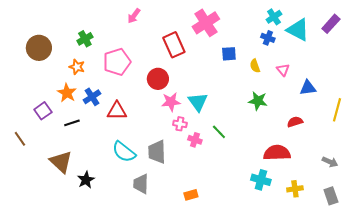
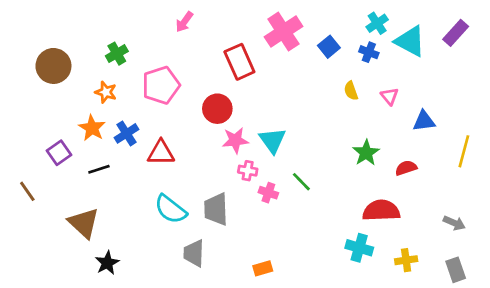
blue square: (229, 54) -> (329, 47), moved, turned -35
green star: (258, 101) -> (366, 153), moved, turned 30
black star: (86, 180) -> (107, 263), moved

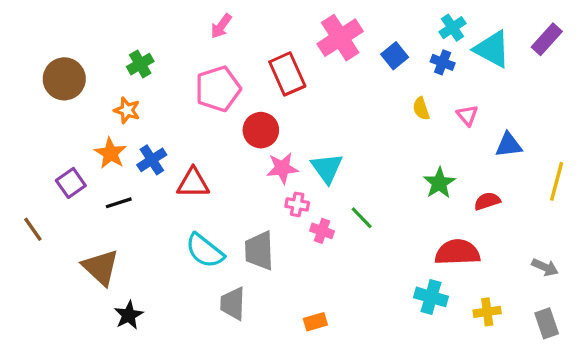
pink pentagon: (161, 85) -> (218, 89), moved

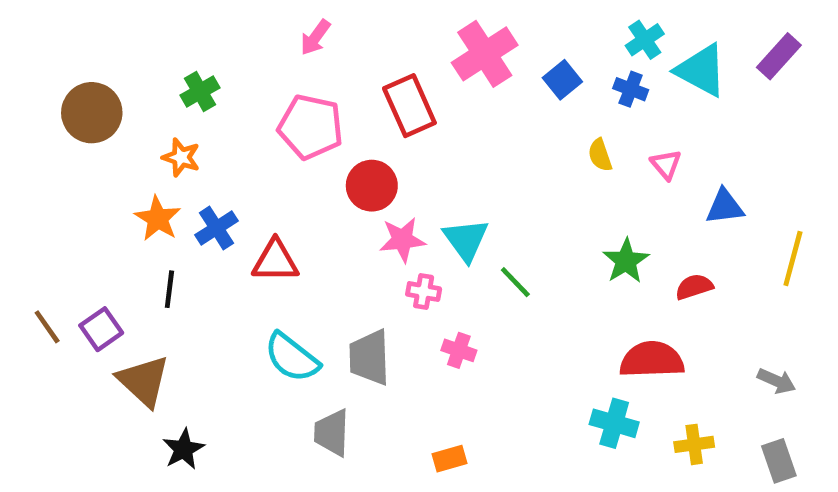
pink pentagon: (218, 89) -> (311, 127), turned 30
purple square: (71, 183) -> (101, 329), moved
black line: (119, 203) -> (169, 289), turned -65
green line: (362, 218) -> (515, 282), moved
pink cross: (322, 231) -> (459, 350), moved

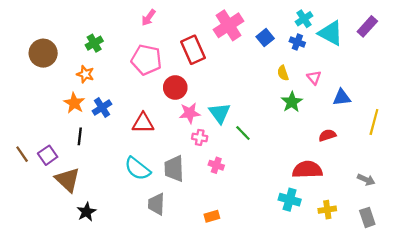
red triangle: (275, 261) -> (143, 123), moved
green star: (626, 261) -> (292, 102), moved

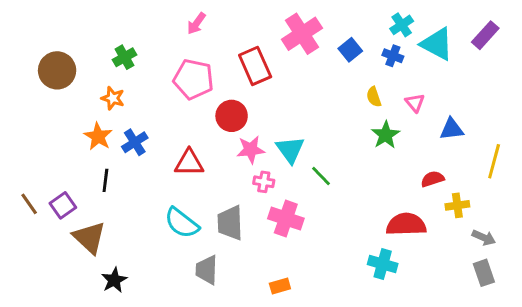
pink cross: (216, 165) -> (286, 219), size x1.6
yellow cross: (327, 210) -> (457, 205), moved
gray rectangle: (367, 217) -> (484, 273), moved

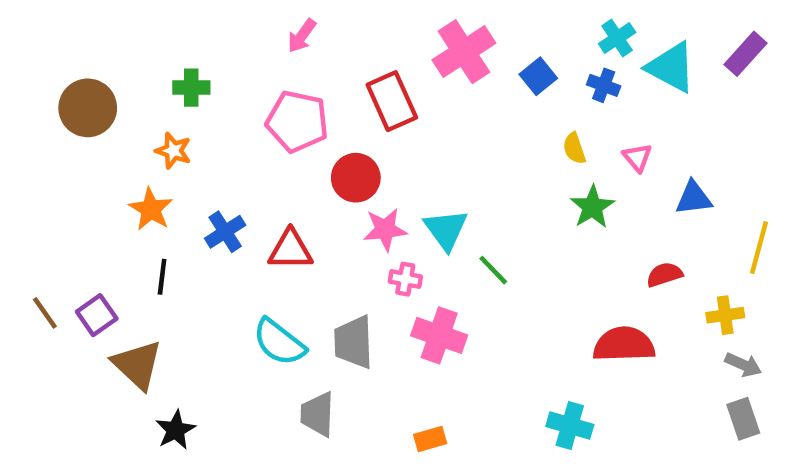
green cross: (125, 57) -> (191, 88), turned 30
blue cross: (135, 142) -> (225, 232), moved
yellow cross: (457, 205) -> (725, 315), moved
cyan cross: (383, 264) -> (570, 425), moved

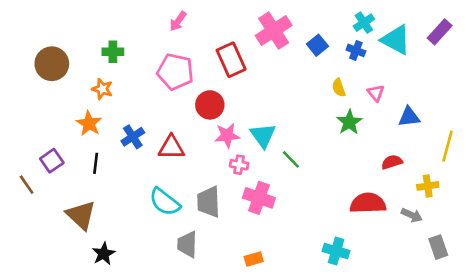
purple square: (97, 315) -> (52, 161), moved
gray arrow: (743, 365) -> (412, 215), moved

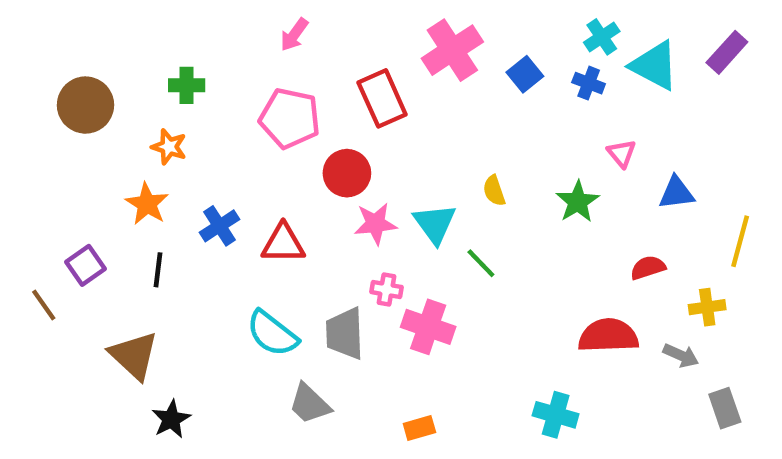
yellow semicircle: (339, 88) -> (494, 191), moved
pink cross: (239, 165) -> (386, 290), moved
gray trapezoid: (187, 244) -> (310, 404), turned -48

